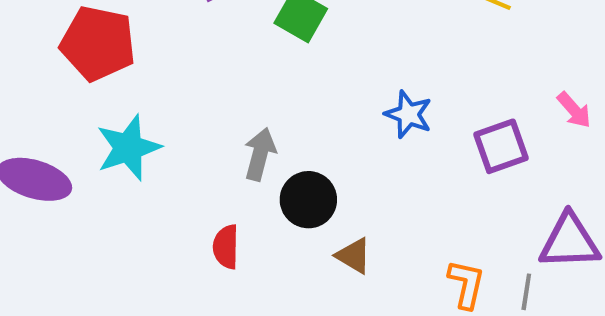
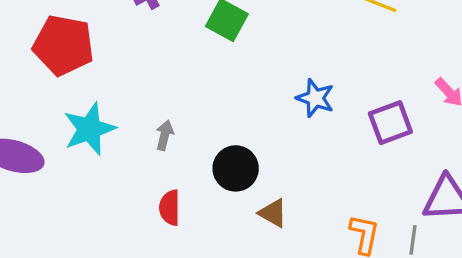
gray arrow: (260, 154) -> (165, 135), moved, size x0.7

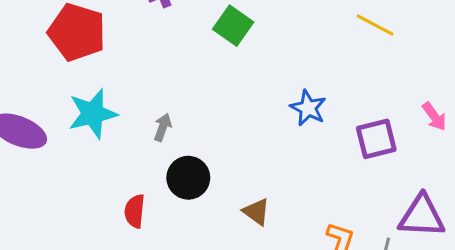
black circle: (236, 168) -> (188, 178), moved
red semicircle: (170, 208) -> (135, 211), moved

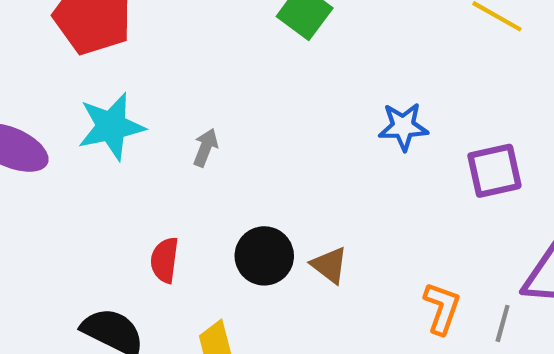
blue star: (308, 108) -> (403, 127), turned -30
black circle: (188, 178) -> (264, 256), moved

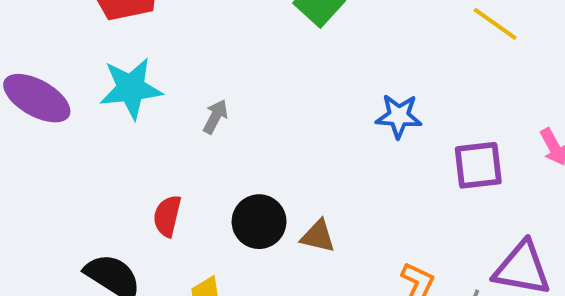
brown triangle: (329, 265) -> (318, 236), turned -30

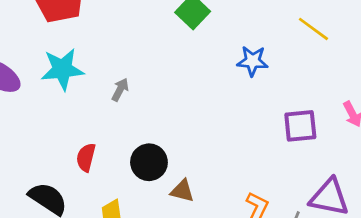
blue star: (399, 116) -> (252, 61), moved
brown triangle: (318, 236) -> (182, 191), moved

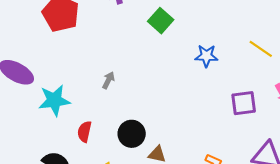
yellow line: (313, 29) -> (261, 49), moved
cyan star: (62, 69) -> (54, 100), moved

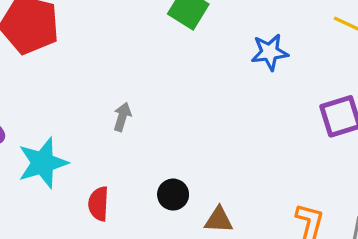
black circle: (132, 134) -> (173, 195), size x0.7

